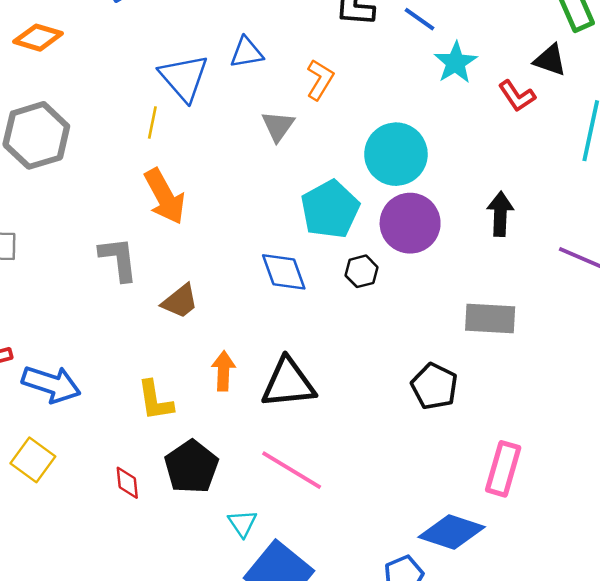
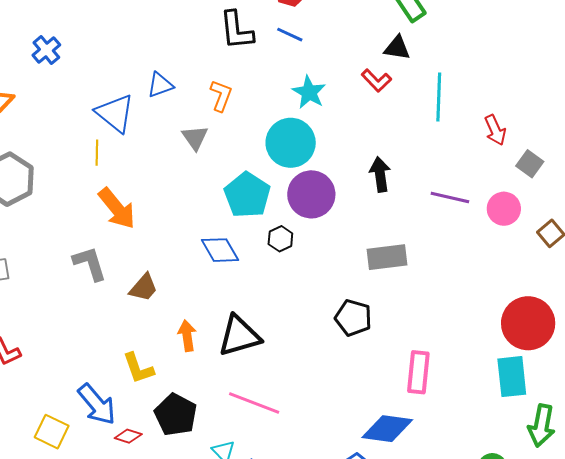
cyan star: (456, 63) -> (309, 92), moved
blue arrow: (51, 384) -> (97, 404), moved, turned 42
red diamond: (127, 483) -> (128, 436), turned -56

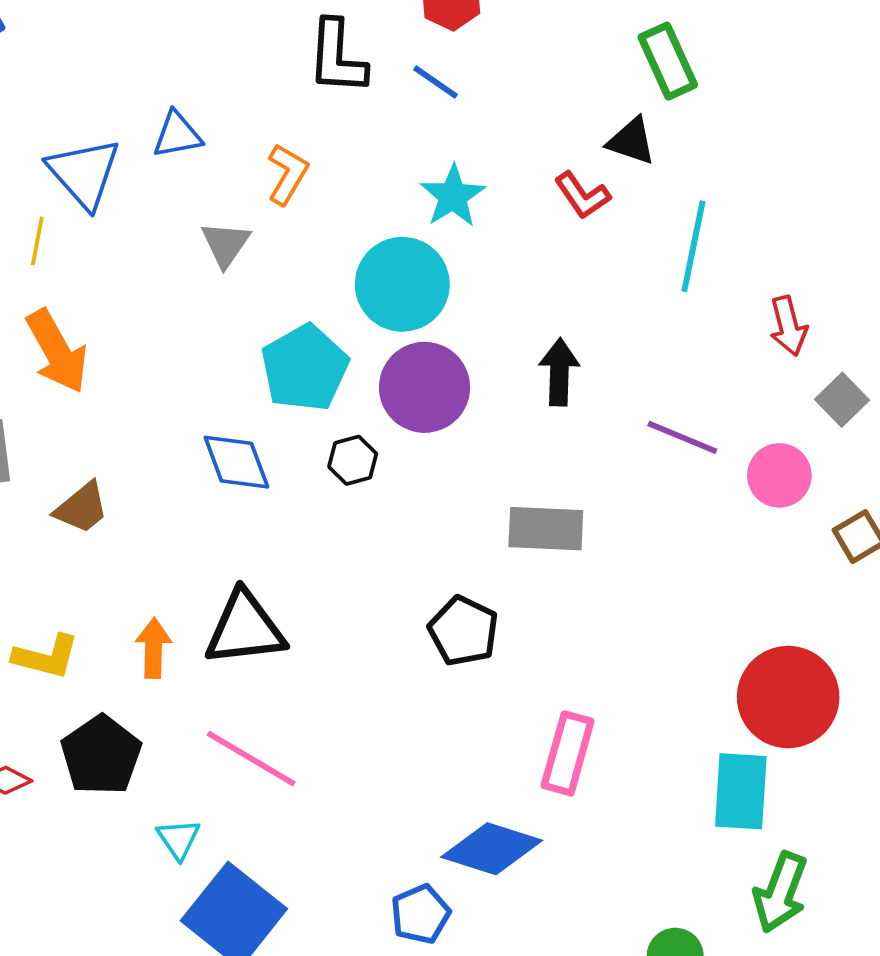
orange arrow: (187, 336) -> (153, 648), moved
yellow L-shape: (138, 368) -> (46, 657), turned -66

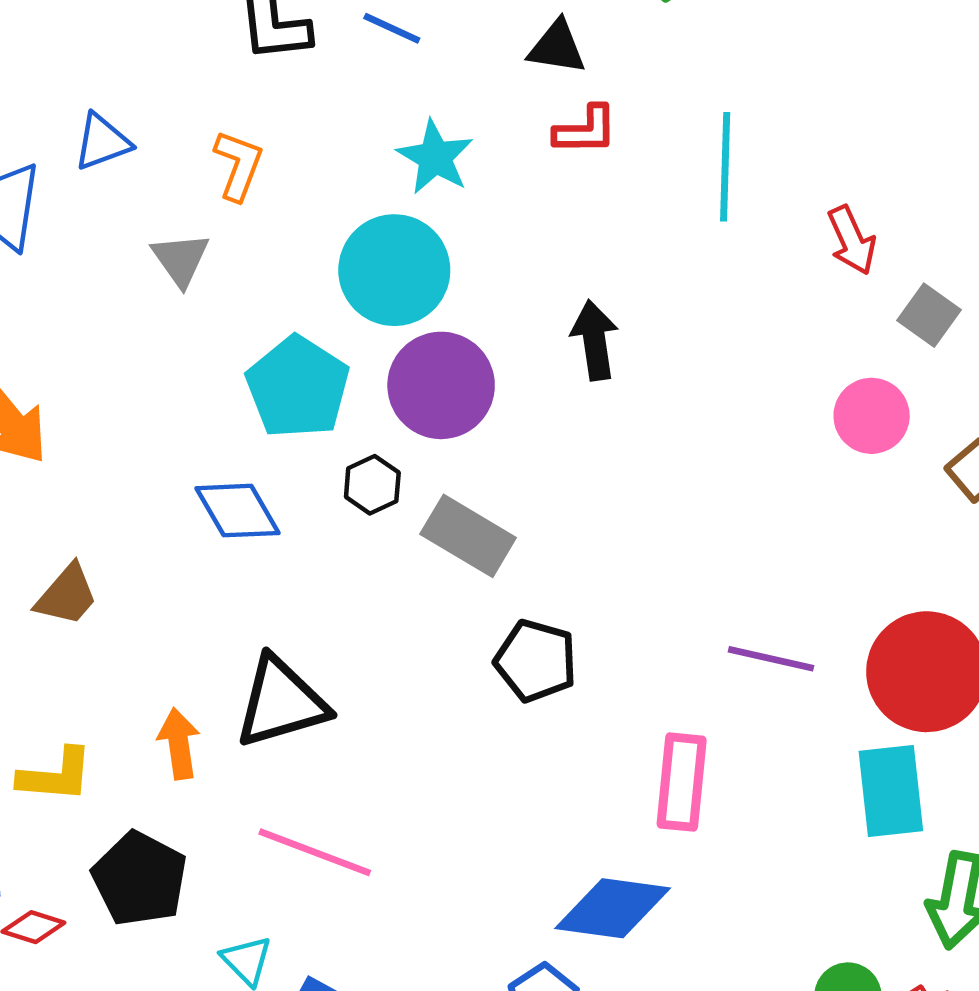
black triangle: (631, 141) -> (557, 47), moved
red L-shape: (582, 195) -> (586, 130), turned -46
purple line: (682, 437) -> (771, 659), moved
gray rectangle: (546, 529) -> (468, 536), moved, turned 38

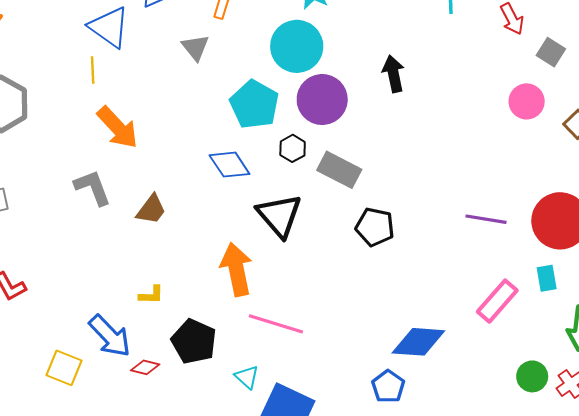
black triangle: (281, 702) -> (279, 215), moved, turned -51
orange arrow: (179, 744) -> (236, 269), moved, size x1.6
yellow L-shape: (56, 775) -> (151, 295), size x0.7
pink rectangle: (682, 782) -> (497, 301), moved, turned 39
cyan rectangle: (891, 791) -> (547, 278), size x0.6

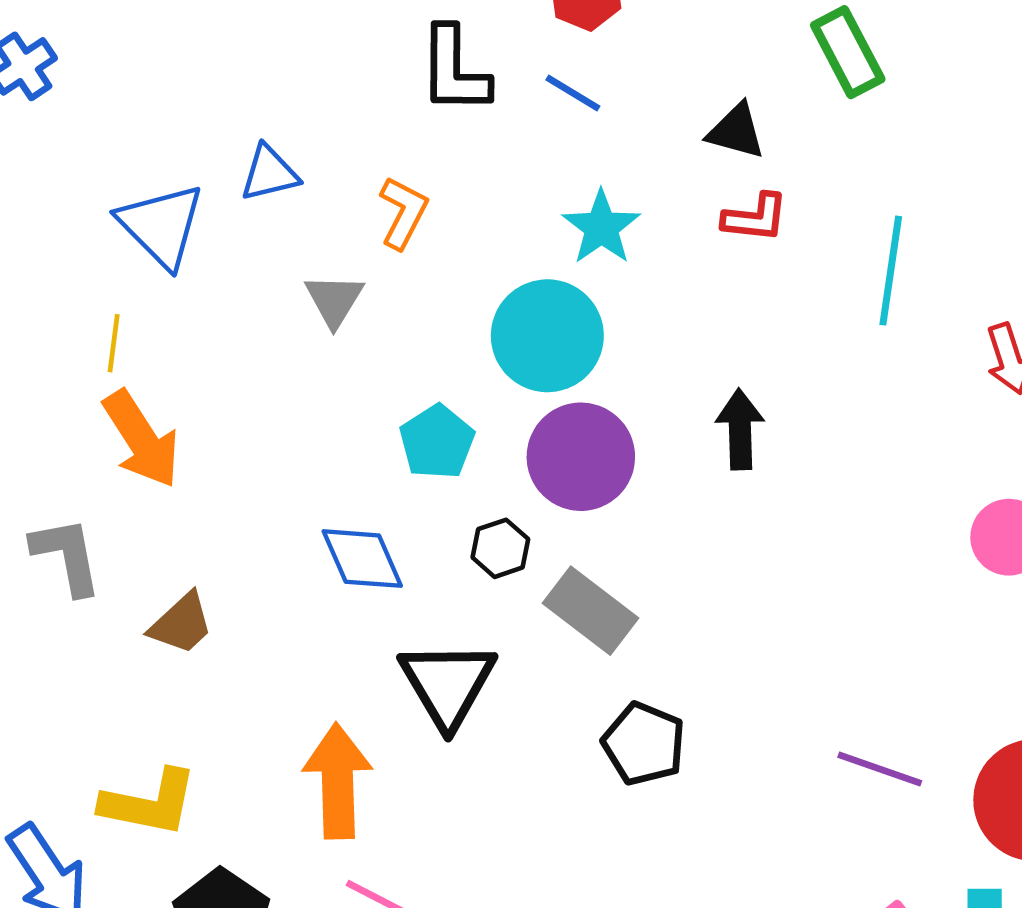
yellow line: (93, 70) -> (114, 343), moved
cyan pentagon: (254, 105) -> (437, 442), size x0.7
yellow L-shape: (151, 295) -> (149, 803), size x1.8

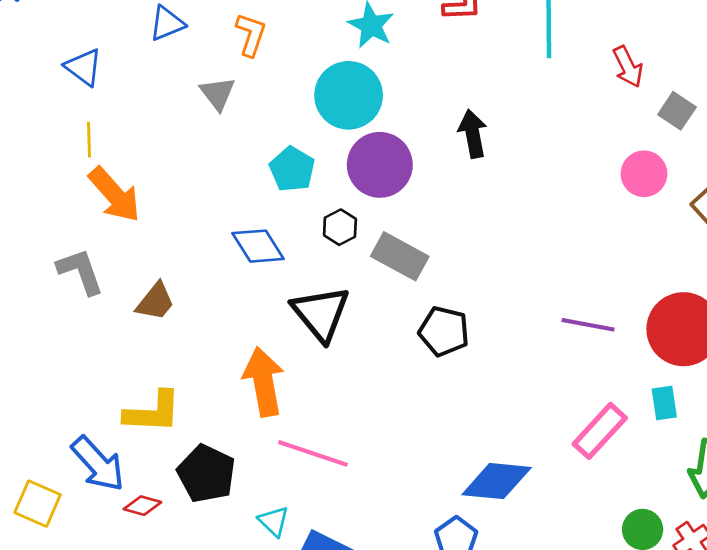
blue triangle: (161, 225) -> (84, 67), moved, size x0.7

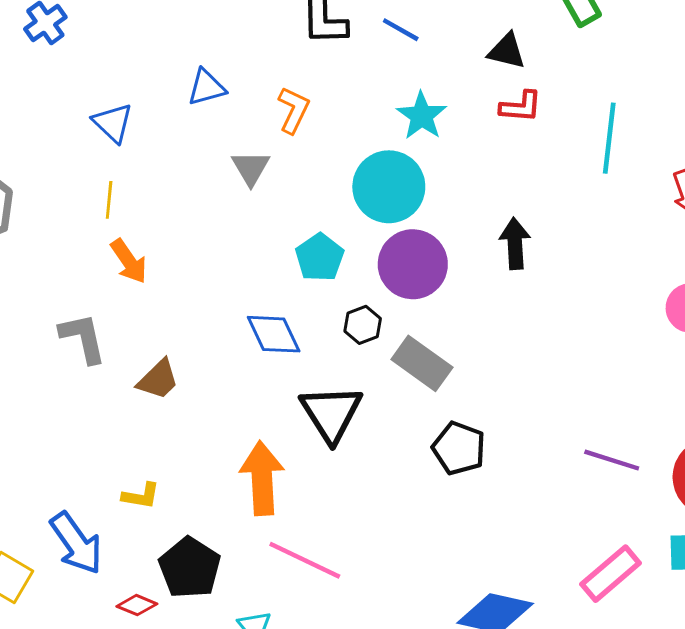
orange arrow: (114, 195) -> (129, 261), size x0.7
yellow L-shape: (153, 412) -> (141, 496), size x0.6
red diamond: (142, 506) -> (137, 605), moved

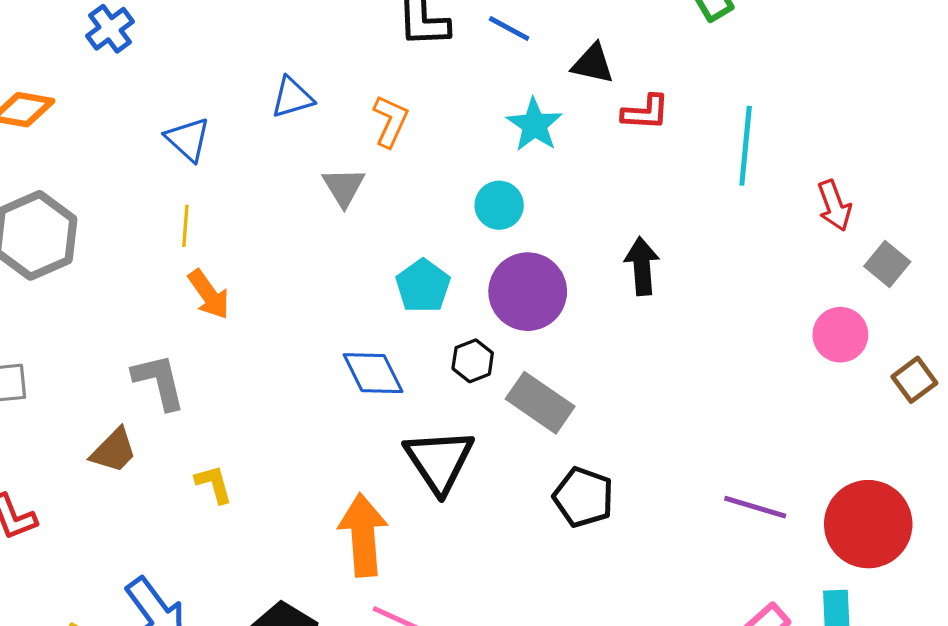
black triangle: (507, 51) -> (593, 64), moved
cyan circle: (389, 187) -> (499, 205), size x0.6
brown trapezoid: (158, 380) -> (114, 451), moved
yellow L-shape: (141, 496) -> (214, 484), moved, turned -114

